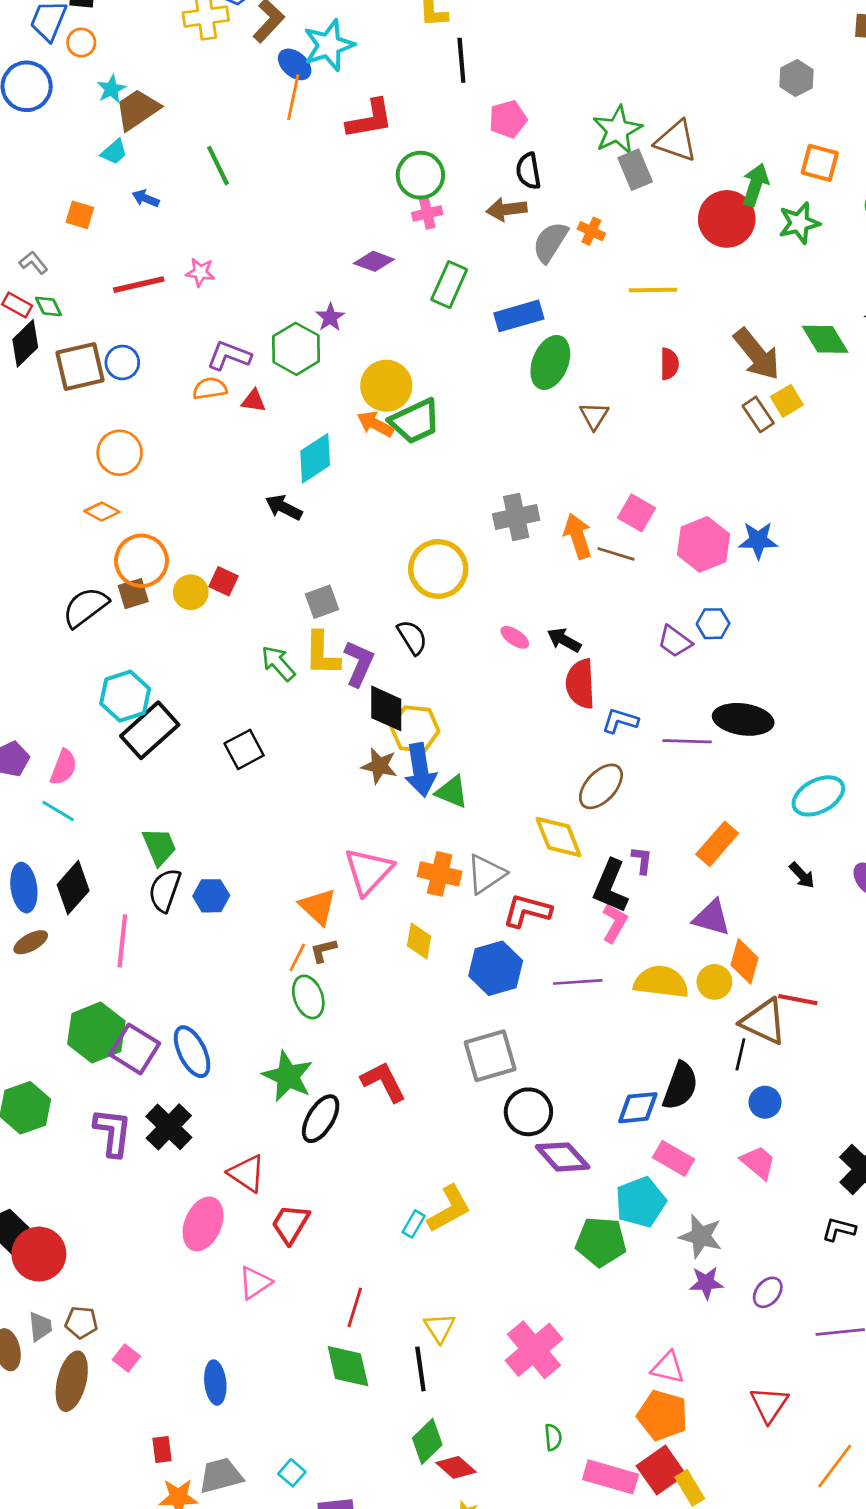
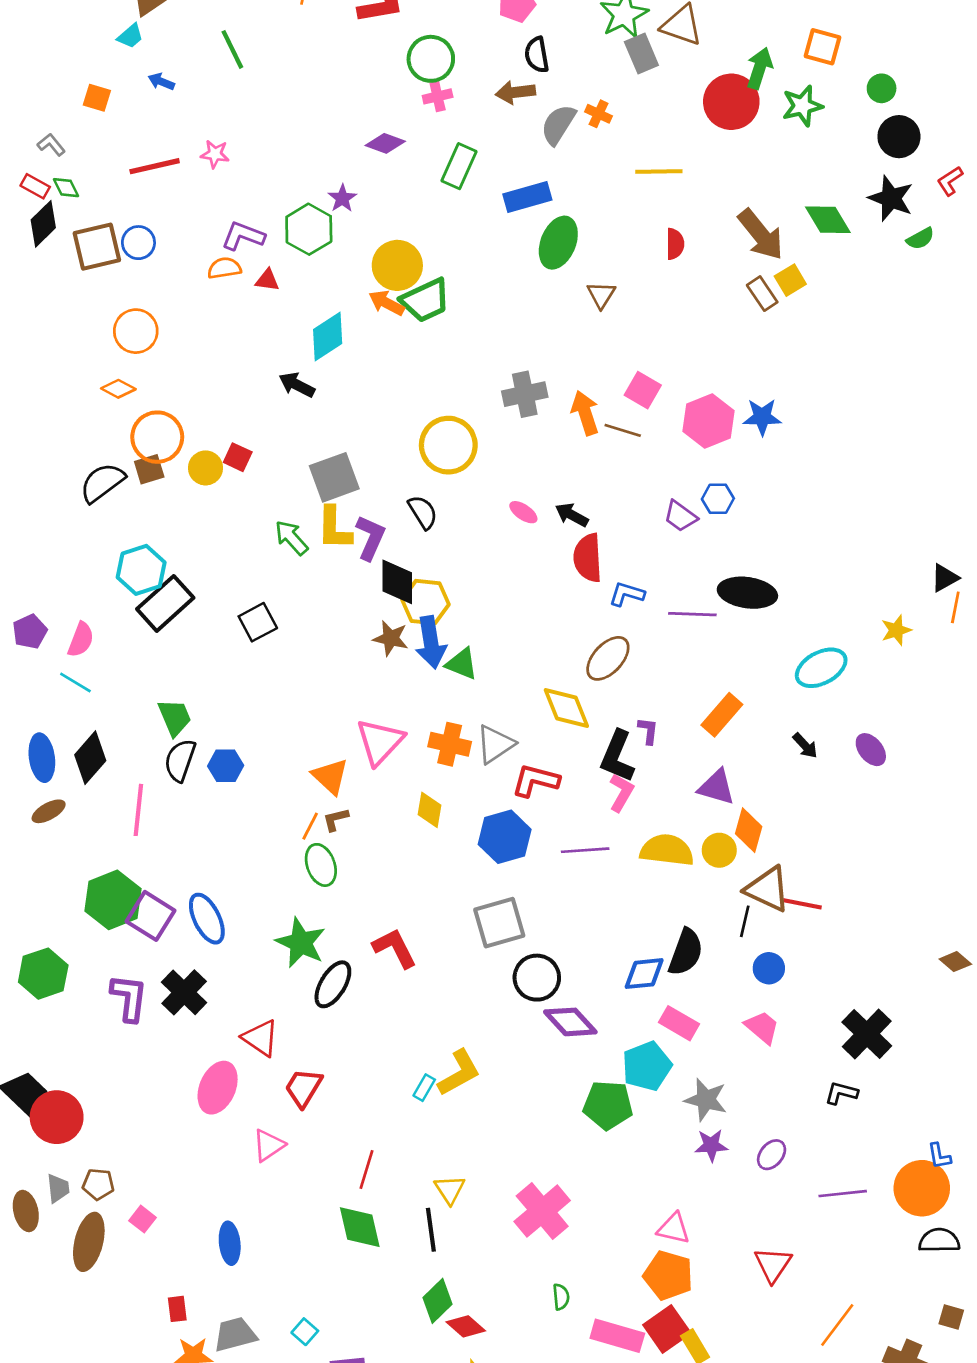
gray square: (322, 602) -> (334, 477), size x1.5
red line: (798, 1000) -> (802, 904), moved

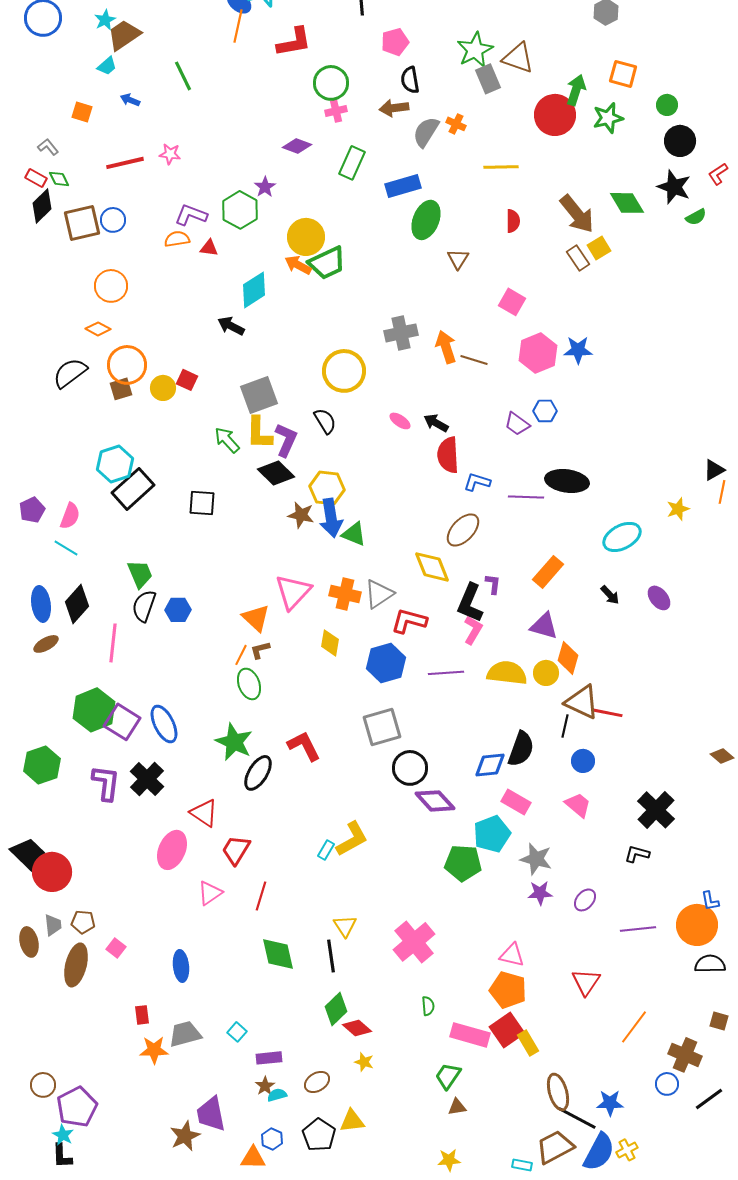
pink square: (643, 390) -> (512, 302), moved
black semicircle: (102, 483) -> (70, 373), moved
black diamond: (397, 582) -> (276, 473), moved, turned -45
black square: (258, 622) -> (202, 503), turned 32
red line: (366, 1169) -> (261, 896), moved

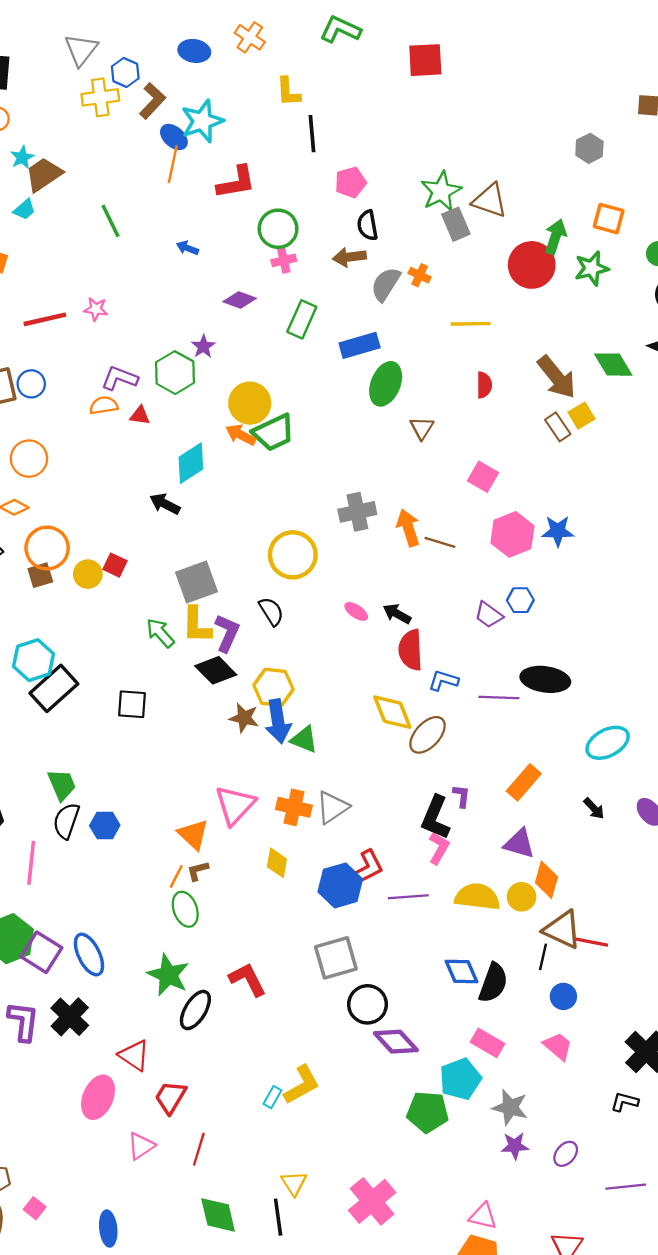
blue arrow: (130, 100) -> (187, 248), moved
yellow diamond: (432, 567) -> (392, 712), moved
red L-shape: (409, 621) -> (366, 868), moved, turned 138
blue diamond: (490, 765) -> (462, 972), moved, turned 72

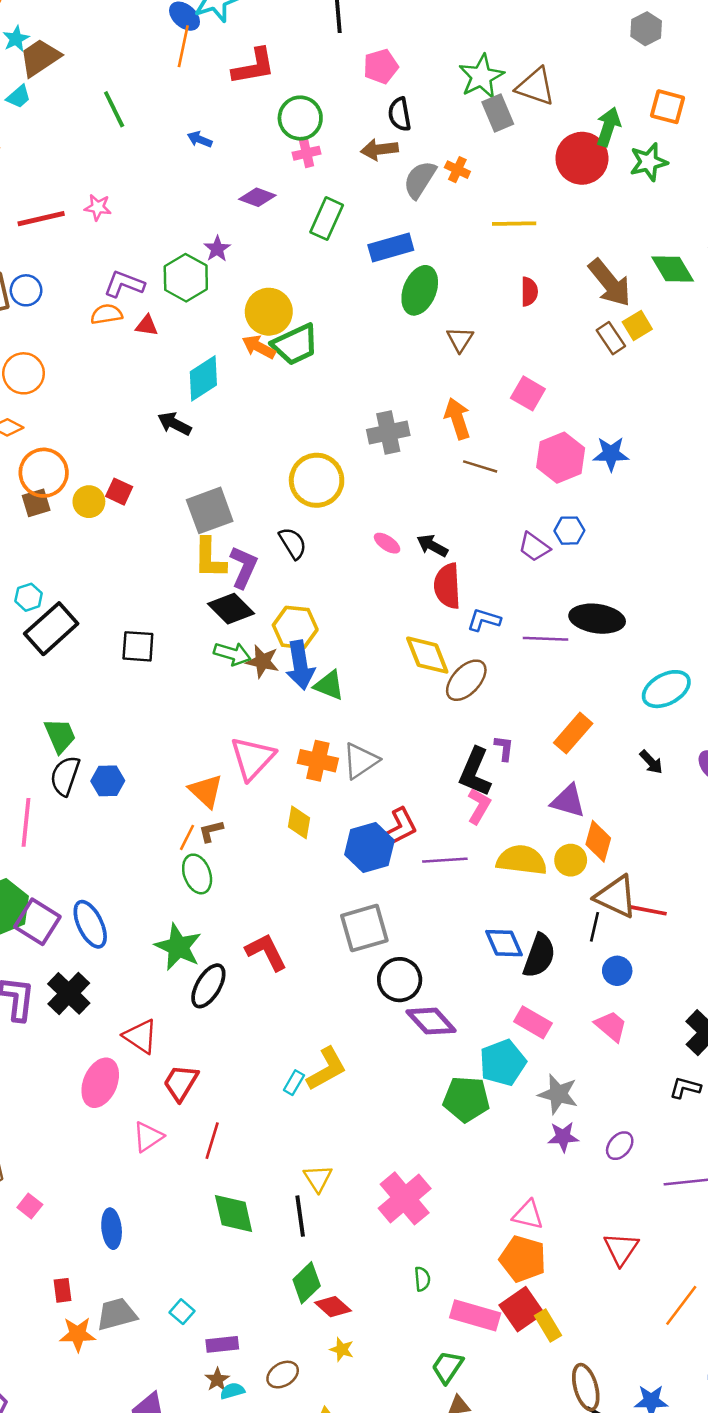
orange arrow: (408, 528) -> (457, 419), moved
green arrow: (160, 633) -> (232, 654), moved, turned 148
cyan hexagon: (33, 660) -> (29, 597), size x0.6

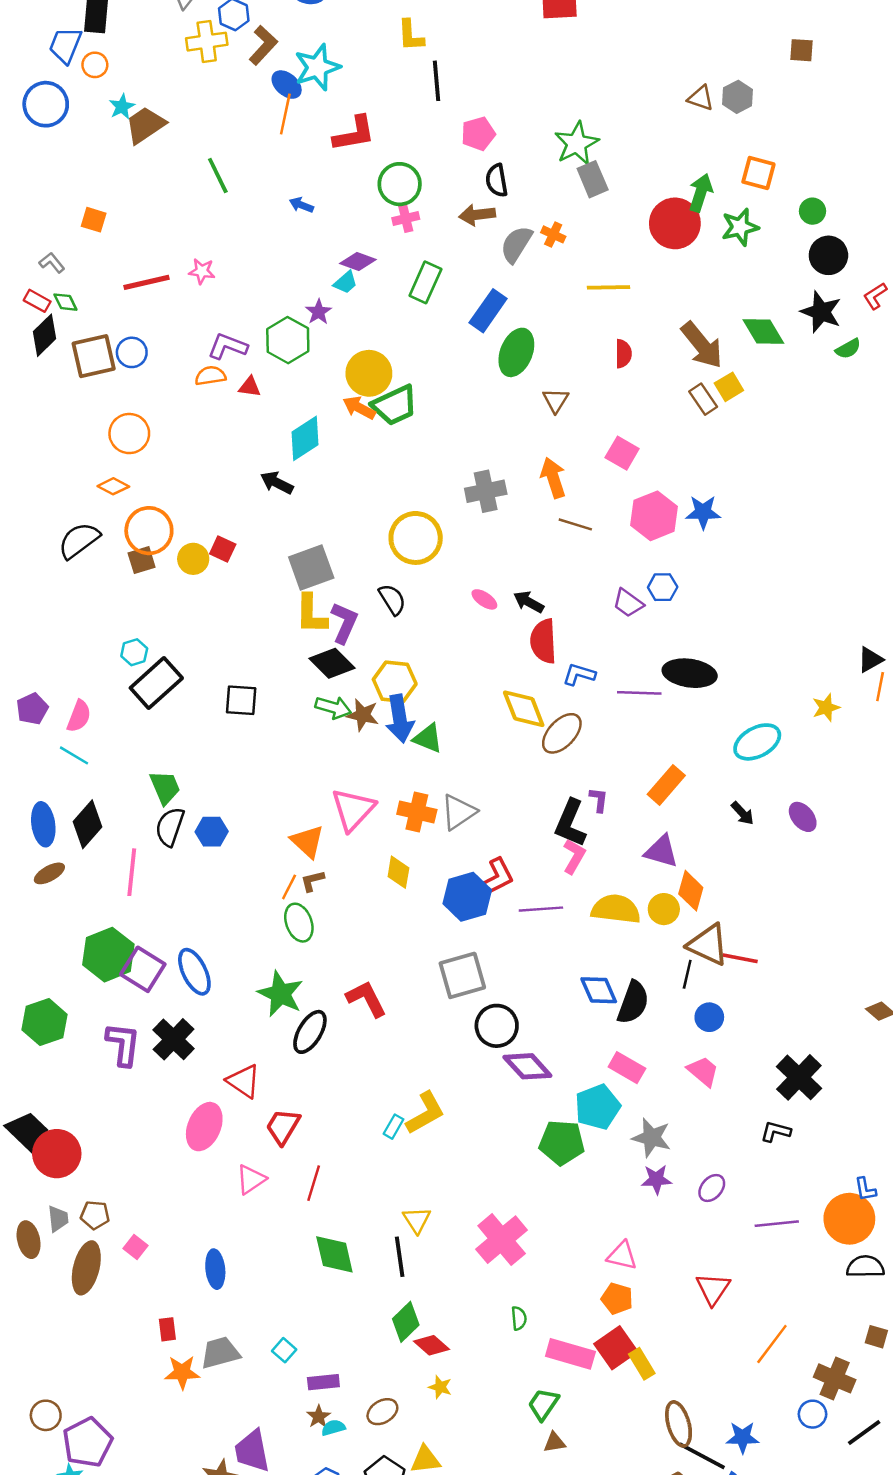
brown triangle: (535, 87) -> (701, 98), moved, size x0.7
cyan trapezoid: (18, 97) -> (346, 282), moved
blue rectangle: (391, 248) -> (488, 311), turned -39
orange pentagon: (523, 1259) -> (617, 1299), size x0.7

